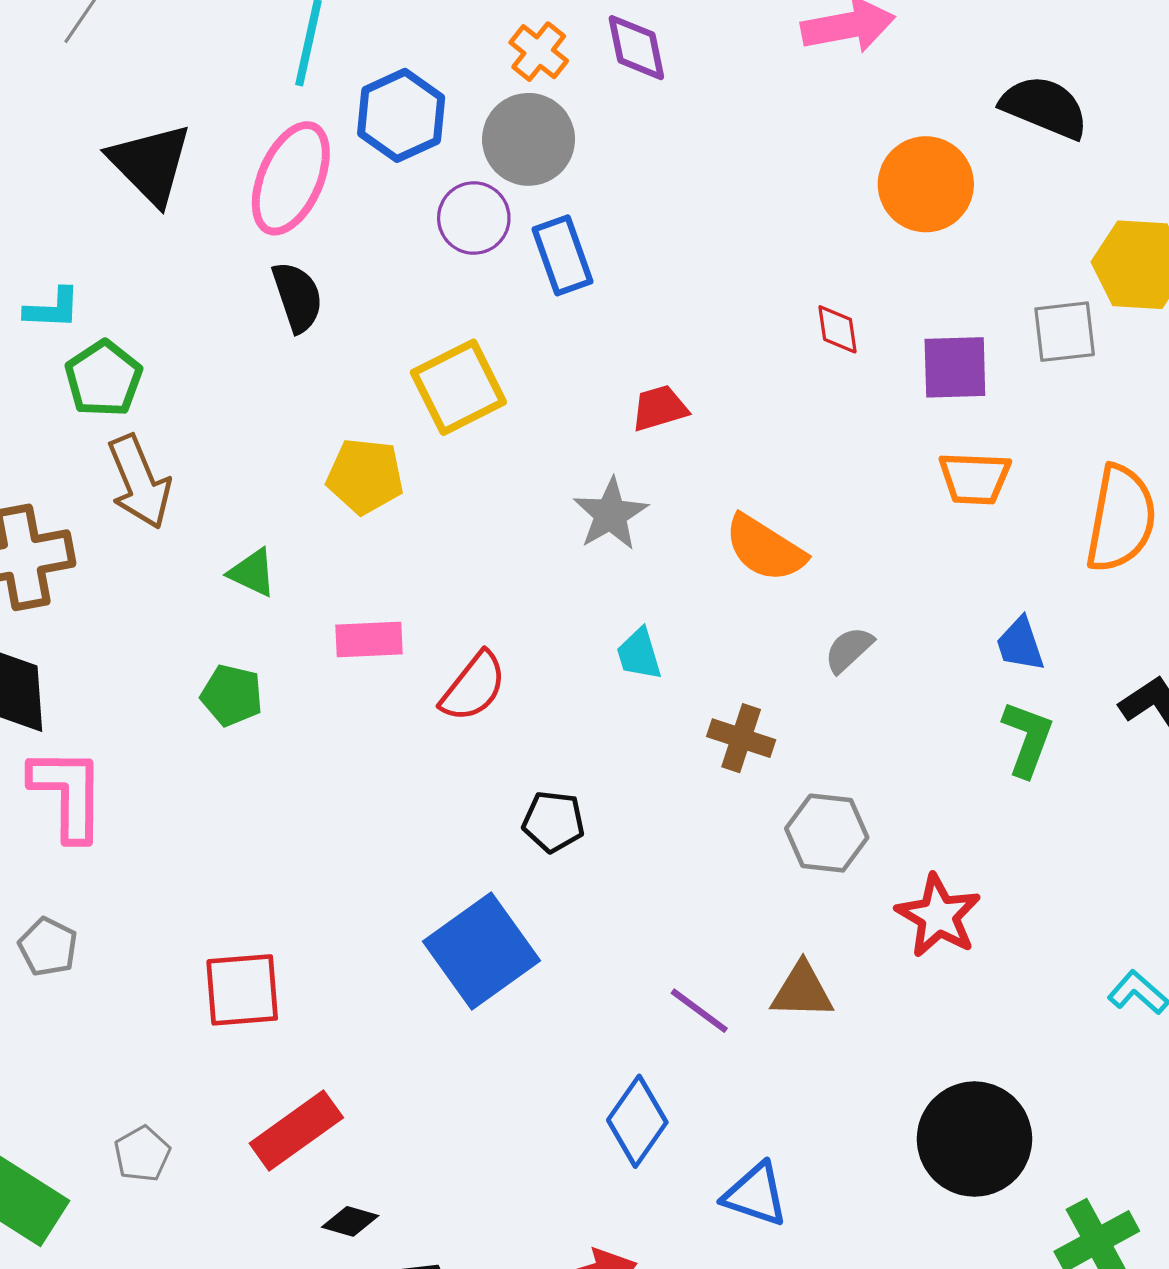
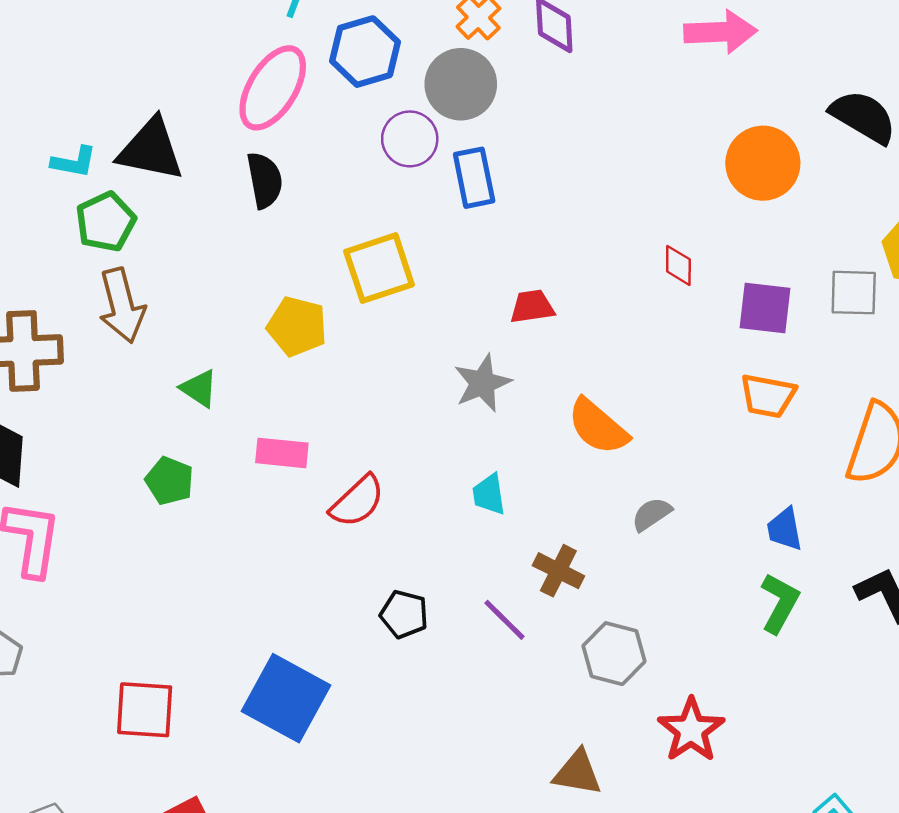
black triangle: (150, 164) -> (151, 150), moved, turned -42
blue square: (481, 951) -> (286, 698), moved, turned -34
purple line: (699, 1011) -> (504, 620), moved

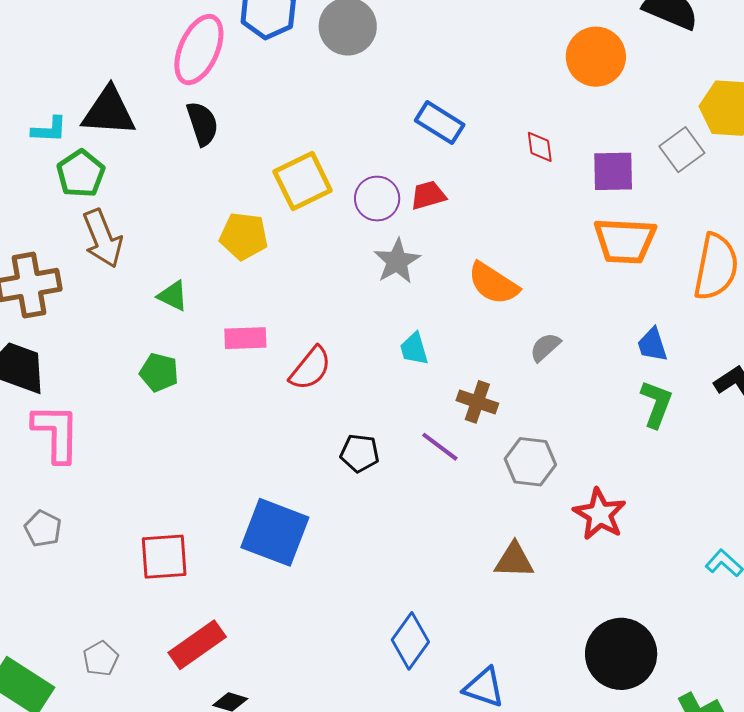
purple circle: (410, 139) -> (377, 199), moved
blue rectangle: (474, 178) -> (440, 123), moved, turned -39
gray square: (854, 293) -> (682, 150), turned -30
orange trapezoid: (768, 396) -> (625, 241), size x1.4

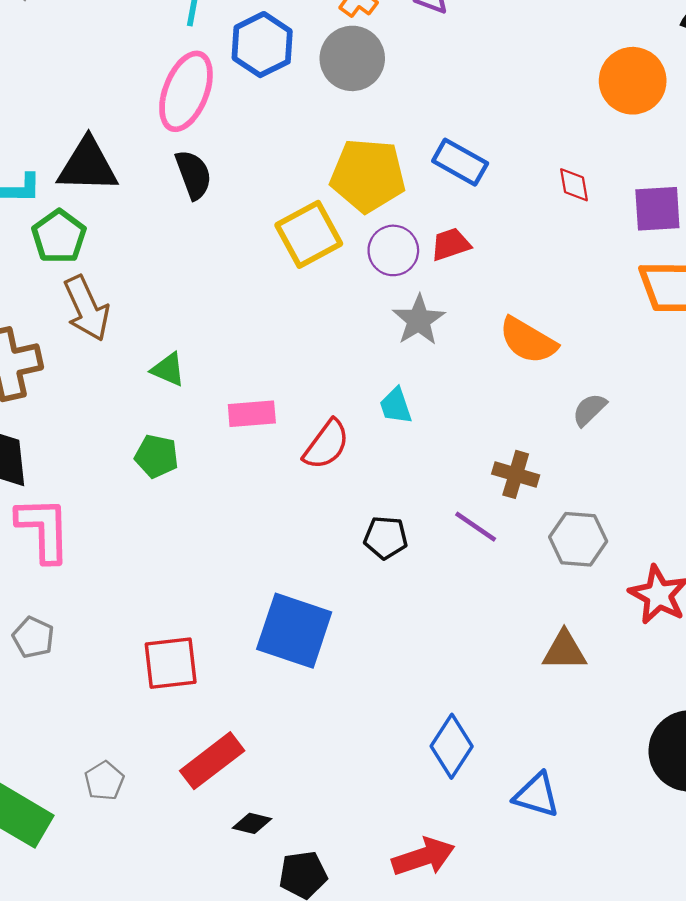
yellow pentagon: (244, 236) -> (368, 175), moved, size x1.4
cyan trapezoid: (414, 349) -> (396, 406), moved

